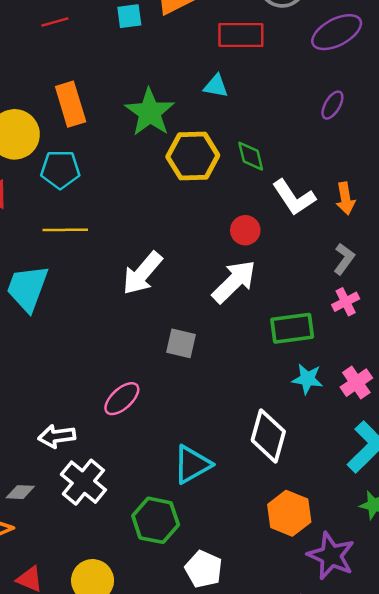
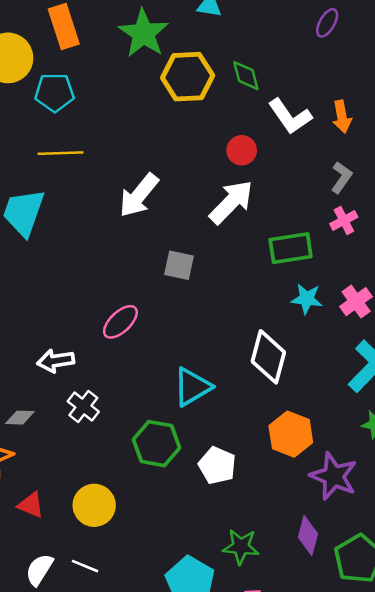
white cross: (83, 482) -> (83, 407), size x0.7
white pentagon: (204, 569) -> (217, 465), moved

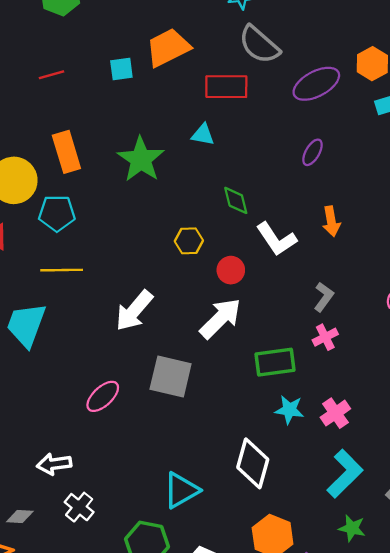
yellow hexagon: (188, 77) -> (189, 241), moved, size x0.6
orange arrow: (342, 117) -> (331, 221), moved
gray square: (179, 265) -> (171, 376), size x1.5
pink ellipse: (120, 322) -> (103, 396), moved

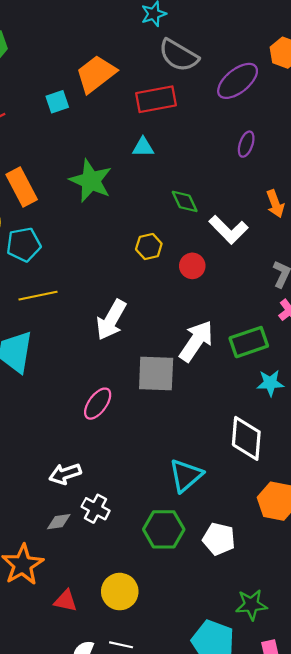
white arrow: (220, 318) -> (196, 341), moved
gray diamond: (20, 516) -> (59, 522), moved

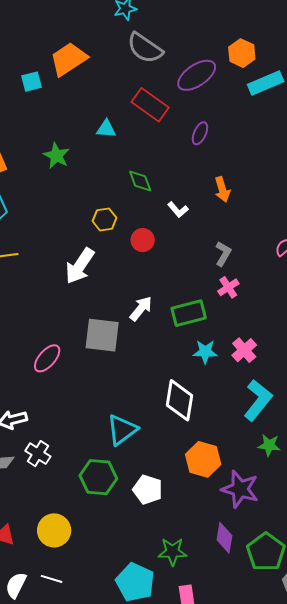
red rectangle: (156, 99) -> (150, 105), moved, turned 42
green star: (91, 181) -> (56, 156), size x0.7
white L-shape: (228, 230) -> (178, 210), size x0.6
white arrow: (111, 320) -> (80, 266), moved
white arrow: (196, 341) -> (141, 308), size x0.7

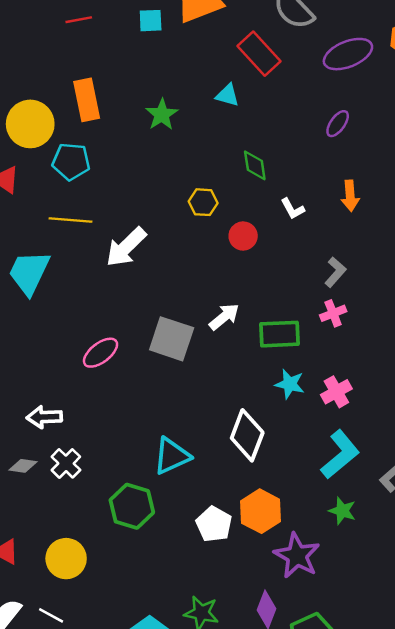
red rectangle: (150, 105) -> (259, 54), moved
white arrow: (80, 266) -> (126, 247), moved
white pentagon: (148, 490) -> (214, 524), moved

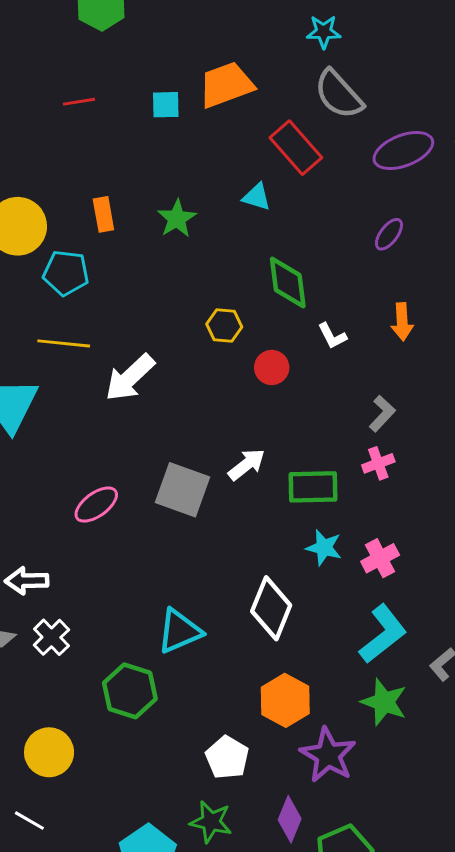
orange rectangle: (87, 100) -> (103, 214), moved, size x0.7
green diamond: (255, 165) -> (288, 282), size x1.4
green star: (342, 511) -> (384, 702), size x1.4
white pentagon: (214, 524) -> (227, 757), moved

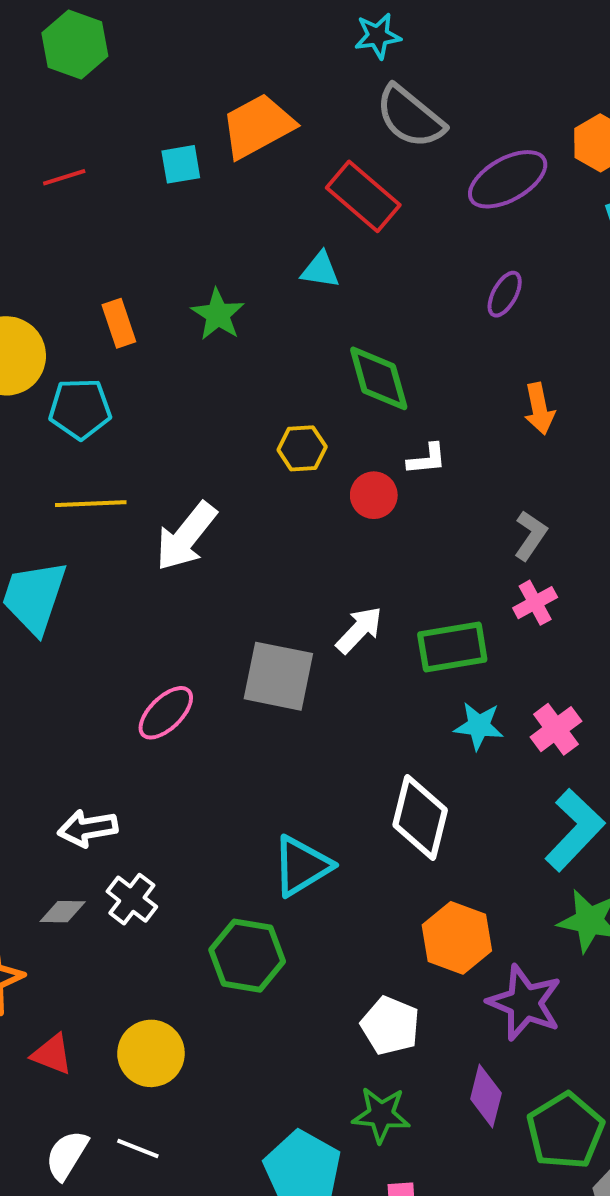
white L-shape: (332, 336) -> (427, 459), moved, turned -60

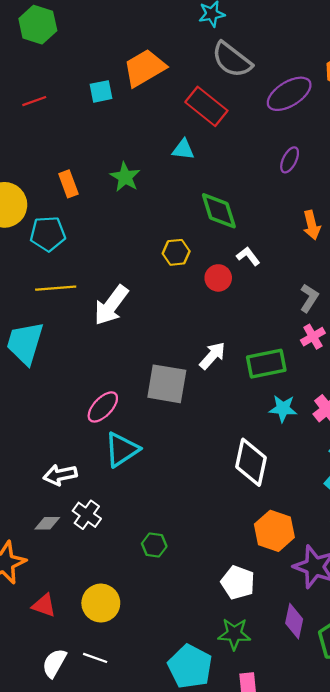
white L-shape: (427, 459) -> (248, 256), turned -120
cyan triangle: (302, 866) -> (122, 449), moved
green hexagon: (247, 956) -> (154, 545), size x0.6

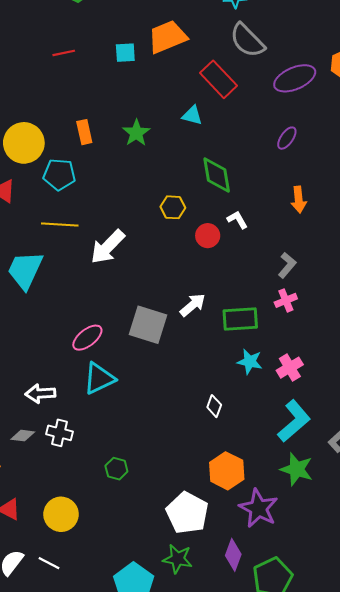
white diamond: (251, 462) -> (214, 406), size x0.5
white cross: (87, 515) -> (59, 433), turned -30
white pentagon: (238, 582) -> (187, 513), size x1.4

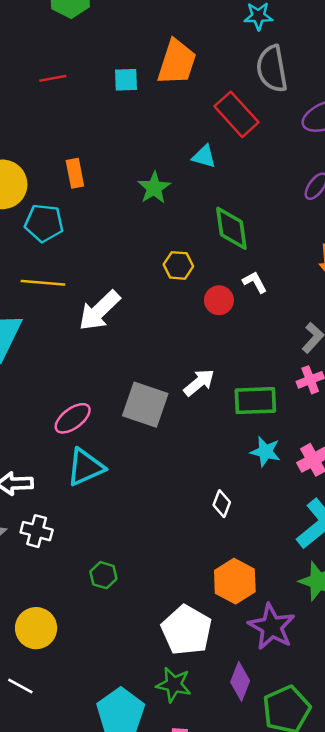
orange trapezoid: (167, 37) -> (177, 62), turned 129
gray semicircle: (247, 40) -> (272, 69), turned 33
green star: (136, 133) -> (154, 188), moved

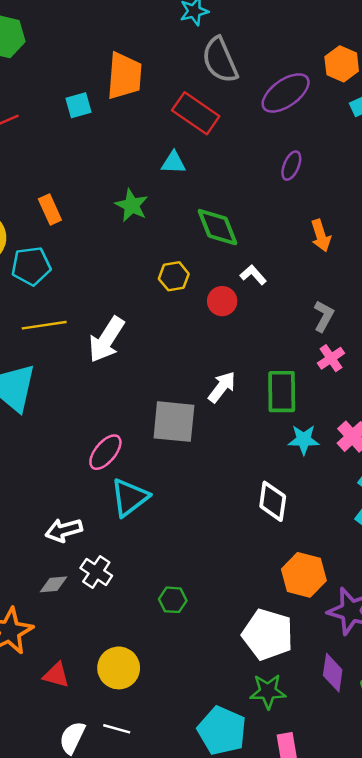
green rectangle: (255, 401) -> (282, 392), turned -75
white diamond: (222, 504) -> (273, 501), size x1.5
white cross: (37, 531) -> (96, 572), turned 32

